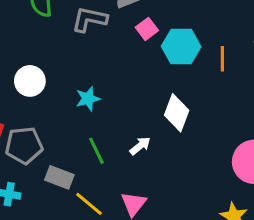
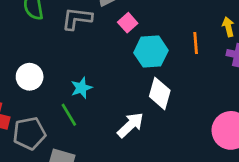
cyan hexagon: (181, 47) -> (151, 52), moved
white arrow: (140, 146) -> (130, 125), size x1.5
green line: (96, 151) -> (69, 115), moved

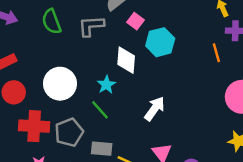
orange line: (196, 43) -> (216, 53), moved
white circle: (30, 77) -> (60, 84), size x1.4
white diamond: (160, 93) -> (126, 60), moved

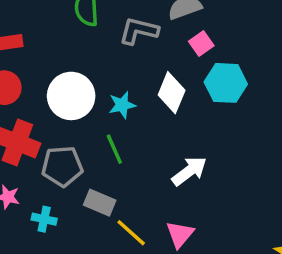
cyan star: (106, 85) -> (122, 105), moved

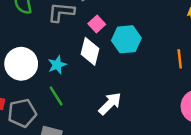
pink square: (201, 44) -> (97, 24), moved

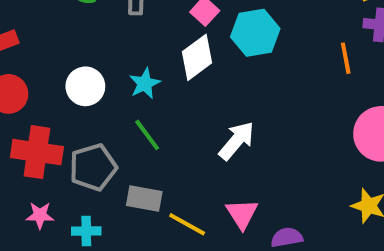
white diamond: (90, 51) -> (197, 57), turned 44
white circle: (21, 64) -> (85, 86), size x0.7

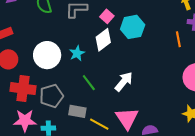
white circle: (85, 86) -> (47, 55), size x1.4
green line: (147, 135) -> (89, 83), moved
pink triangle: (242, 214) -> (127, 118), size x1.4
pink star: (40, 215) -> (25, 121), size x1.6

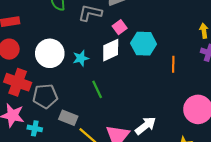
orange line: (178, 39) -> (173, 64), moved
white arrow: (124, 82) -> (146, 126), moved
green line: (89, 83) -> (97, 89), moved

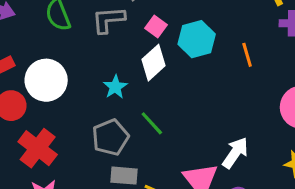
white circle: (50, 53) -> (46, 80), moved
red cross: (18, 82) -> (38, 148), turned 35
gray pentagon: (45, 96) -> (110, 137), moved

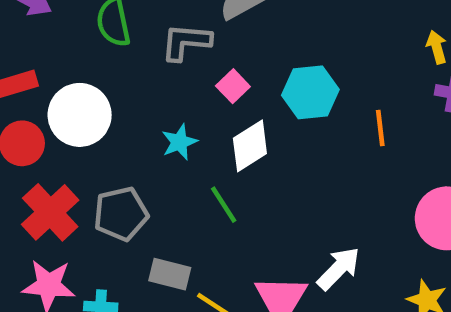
pink square: (156, 27) -> (233, 86), moved
white diamond: (154, 63) -> (250, 146), moved
gray pentagon: (110, 137) -> (121, 214), moved

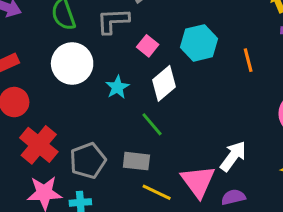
white circle: (80, 115) -> (72, 63), moved
gray pentagon: (121, 214) -> (88, 161), moved
gray rectangle: (170, 274) -> (136, 161), moved

